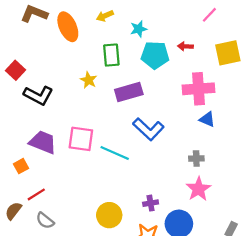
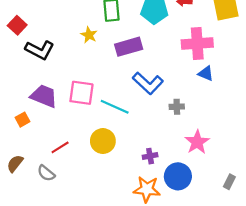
gray cross: (196, 158) -> (177, 107), moved
red line: (36, 194) -> (60, 147), moved
yellow circle: (109, 215) -> (103, 141), moved

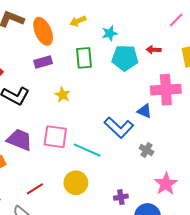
yellow star: (89, 35) -> (63, 95), moved
purple rectangle: (129, 47) -> (43, 62), moved, size x0.7
blue triangle: (206, 73) -> (144, 111), moved
gray cross: (177, 107) -> (146, 150), turned 32

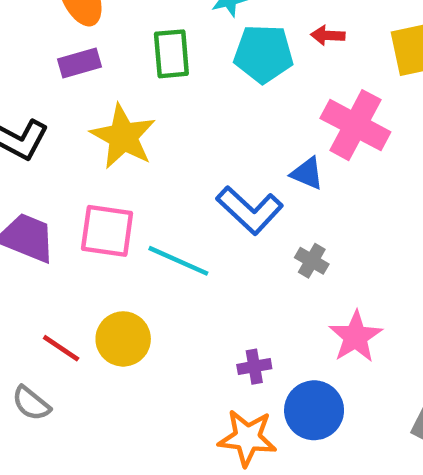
pink cross: (166, 90) -> (355, 125), turned 32
yellow star: (63, 95) -> (123, 137), size x1.8
yellow circle: (76, 183) -> (123, 339), moved
red line: (35, 189) -> (61, 348), turned 66

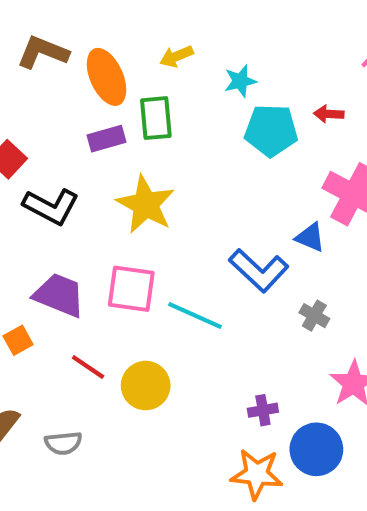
green rectangle: (171, 54) -> (156, 118), moved
red line: (61, 348) -> (88, 367), moved
gray semicircle: (31, 403) -> (63, 443), turned -45

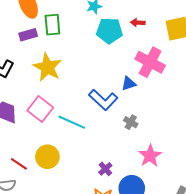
blue triangle: (310, 237) -> (129, 84), turned -42
pink square: (131, 289) -> (40, 109), turned 30
red line: (88, 367) -> (19, 164), moved
purple cross: (263, 410) -> (105, 169), turned -32

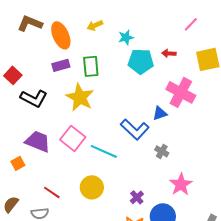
green rectangle: (52, 25) -> (91, 66), moved
yellow circle: (47, 157) -> (92, 187), moved

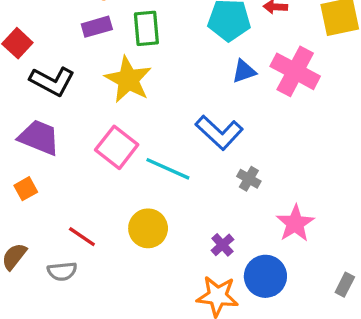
blue triangle: (160, 113) -> (244, 71), moved
purple trapezoid: (38, 141) -> (39, 137), moved
gray cross: (162, 151) -> (249, 179), moved

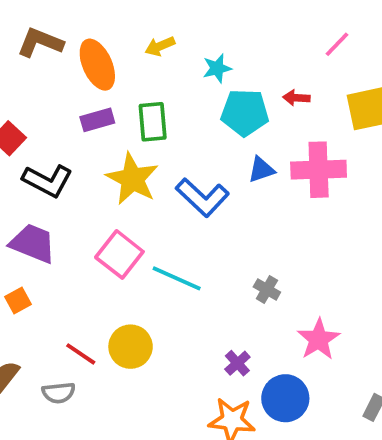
pink cross: (295, 71) -> (319, 170), turned -30
blue L-shape: (219, 132) -> (202, 197), moved
yellow circle: (148, 228) -> (131, 347), moved

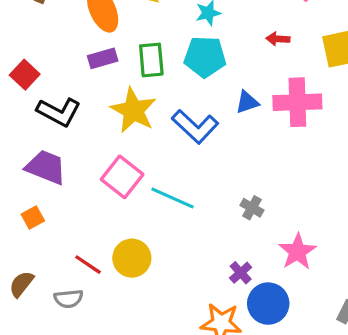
cyan pentagon: (245, 113) -> (205, 57), moved
purple cross: (237, 363) -> (241, 273), moved

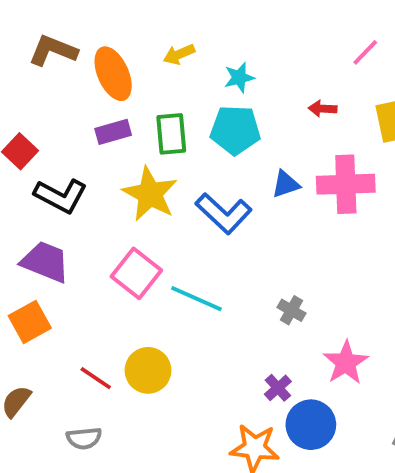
orange square: (33, 217) -> (30, 322), size x1.5
gray semicircle: (69, 299) -> (84, 438), moved

